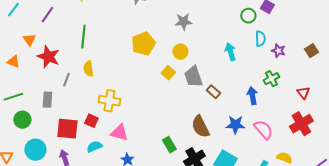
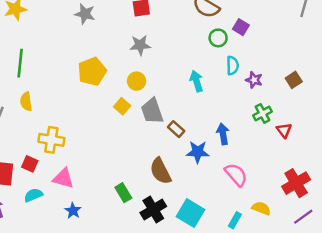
green cross: (271, 79) -> (262, 113), moved
red cross: (301, 124) -> (296, 183), moved
blue star: (235, 125) -> (198, 152), moved

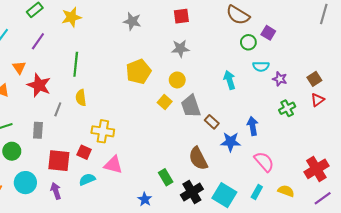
cyan semicircle: (232, 65) -> (261, 66), turned 91
red triangle: (284, 130) -> (317, 100), moved, turned 32
blue star: (73, 211) -> (145, 199), moved
cyan rectangle: (235, 220) -> (257, 192), moved

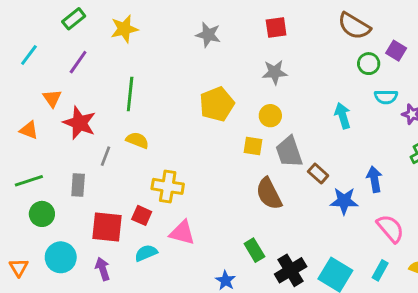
yellow semicircle: (81, 98) -> (137, 140), turned 119
yellow square: (165, 102) -> (253, 146), turned -32
brown semicircle: (198, 158) -> (269, 194), moved

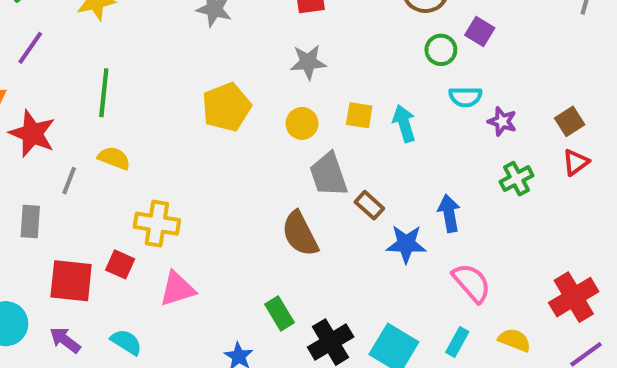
yellow square: (253, 146) -> (359, 115), moved
pink triangle: (182, 233) -> (177, 289), turned -32
cyan semicircle: (146, 253) -> (126, 342), moved, turned 55
purple arrow: (103, 269) -> (65, 340), turned -35

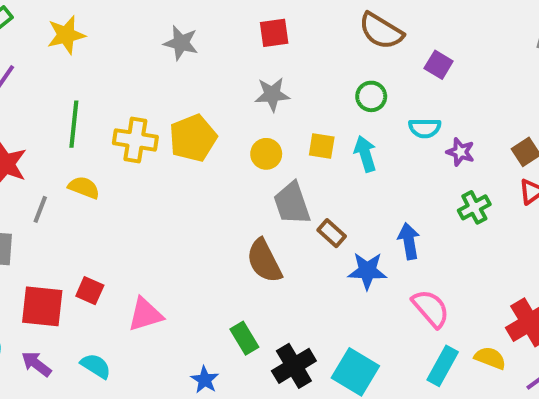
green circle: (441, 50) -> (371, 96), moved
yellow cross: (157, 224) -> (135, 140), moved
yellow semicircle: (514, 340) -> (490, 358), moved
cyan rectangle: (457, 342) -> (443, 366), moved, size x1.4

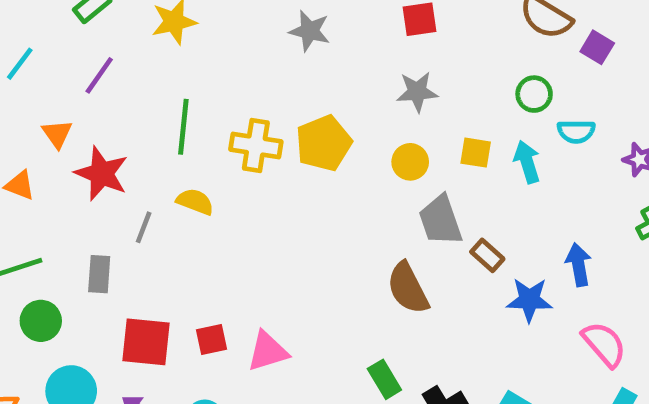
purple square: (439, 65) -> (597, 47), moved
cyan semicircle: (425, 128) -> (576, 131), moved
red square: (90, 291) -> (211, 340), moved, turned -36

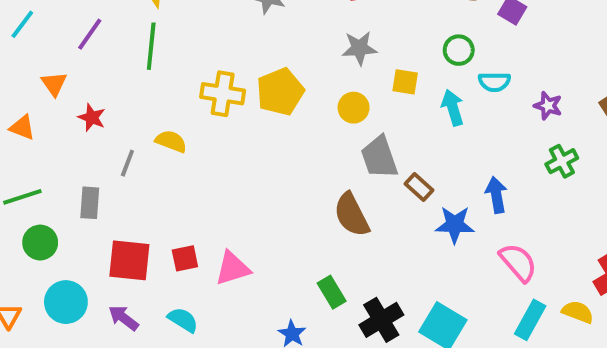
green line: (183, 127) -> (151, 46), moved
yellow square: (476, 153) -> (405, 82), moved
red star: (102, 174) -> (92, 118), size x0.6

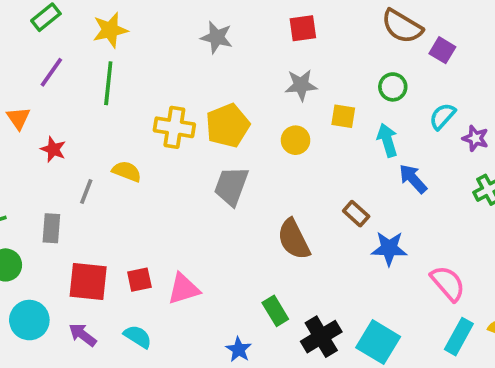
cyan semicircle: (494, 82) -> (442, 116), moved, turned 132
gray trapezoid: (379, 157) -> (231, 186), moved, turned 39
blue arrow: (496, 195) -> (413, 179), moved, turned -32

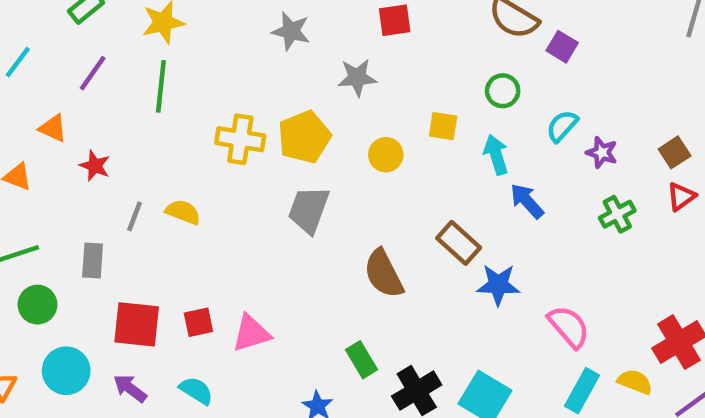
gray star: (301, 85) -> (357, 78), moved
orange triangle: (18, 118) -> (53, 128), turned -30
yellow semicircle: (127, 171) -> (183, 212), moved
brown rectangle: (356, 214) -> (459, 243), size x1.4

